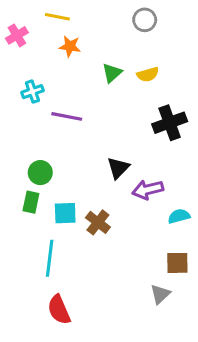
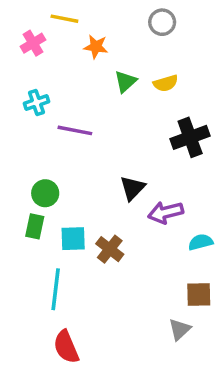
pink cross: (17, 35) -> (33, 43), moved
orange star: (70, 46) -> (96, 47), moved

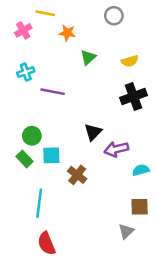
yellow semicircle: (166, 83) -> (130, 61), moved
green rectangle: (35, 226) -> (24, 159), turned -56
cyan square: (73, 239) -> (51, 155), moved

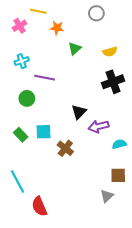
green circle: (32, 136) -> (27, 98), moved
cyan line: (39, 203) -> (18, 181), moved, turned -35

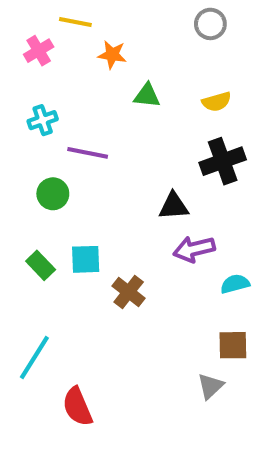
gray circle: (96, 13) -> (210, 24), moved
green triangle: (75, 49) -> (147, 96), turned 48
black triangle: (79, 112) -> (174, 206), moved, turned 42
cyan line: (18, 181) -> (34, 358), turned 60

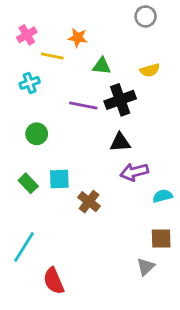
yellow line: (75, 22) -> (52, 56), moved
purple line: (88, 153) -> (83, 106), moved
black cross: (223, 161) -> (120, 100), moved

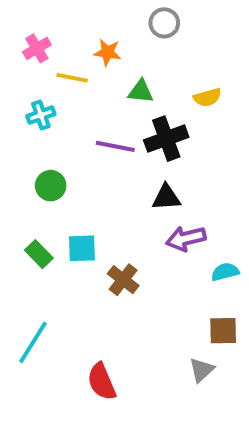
gray circle: (146, 16) -> (164, 23), moved
red semicircle: (54, 281) -> (102, 382), moved

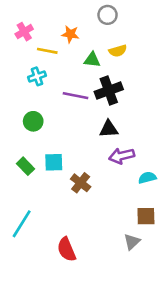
yellow semicircle: (207, 97) -> (118, 51), moved
cyan cross: (41, 115) -> (37, 76), moved

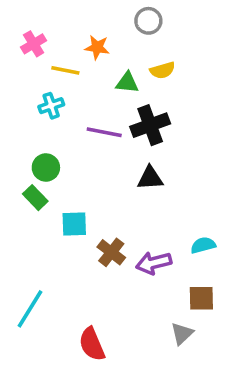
purple arrow: (122, 156) -> (154, 263), moved
green rectangle: (25, 166) -> (35, 198), moved

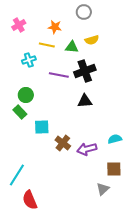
yellow line: (65, 70) -> (47, 45), moved
red semicircle: (92, 344) -> (30, 200), moved

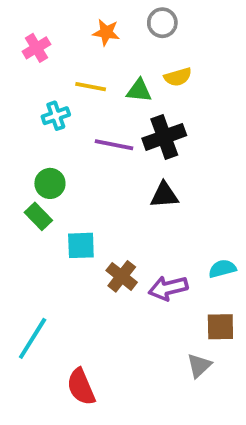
orange star: (55, 27) -> (106, 32), moved
red semicircle: (30, 200) -> (81, 387), moved

